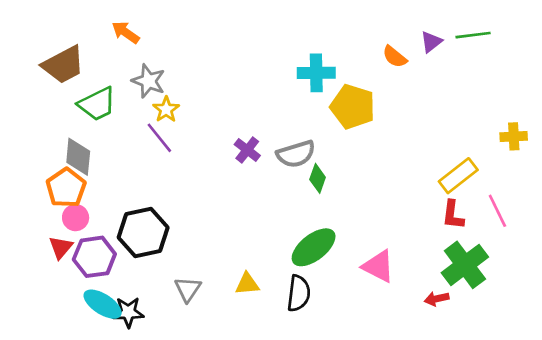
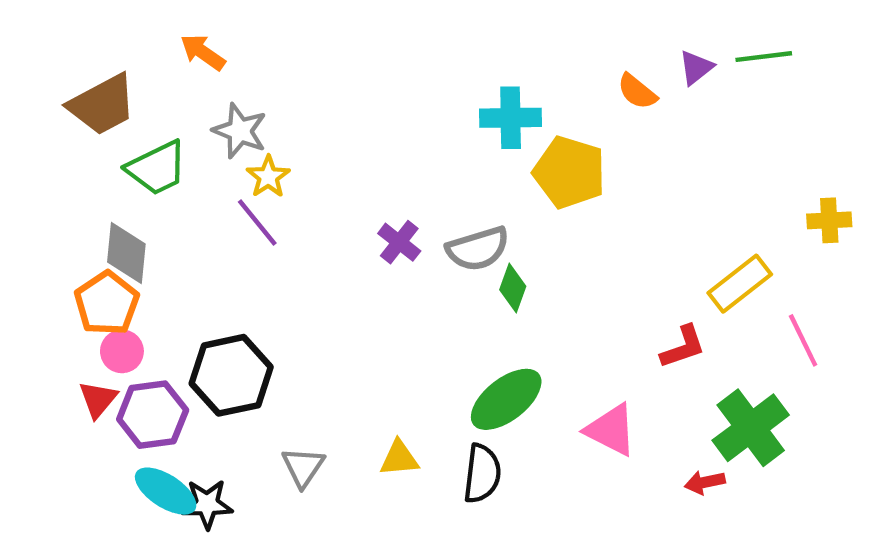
red L-shape: (453, 215) -> (683, 347), moved, turned -116

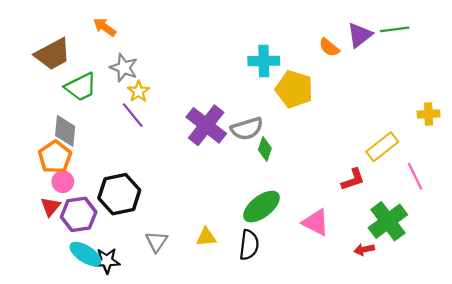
purple triangle: (696, 68) -> (360, 35), size x1.4
purple cross: (399, 242) -> (206, 125), size x1.8

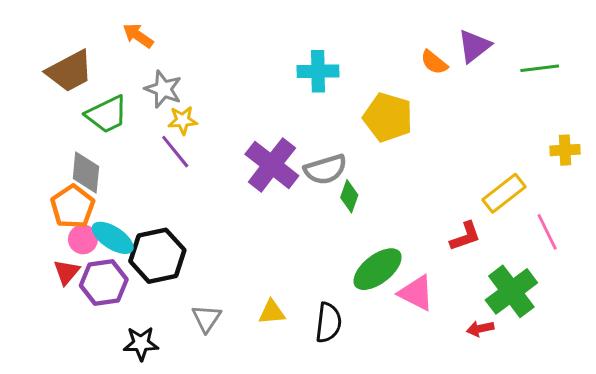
green line: (395, 29) -> (540, 68), moved
cyan cross: (264, 61) -> (318, 71), moved
yellow star: (138, 91) -> (183, 120), turned 30
green ellipse: (261, 207) -> (378, 269), moved
cyan ellipse: (85, 254) -> (113, 238), moved

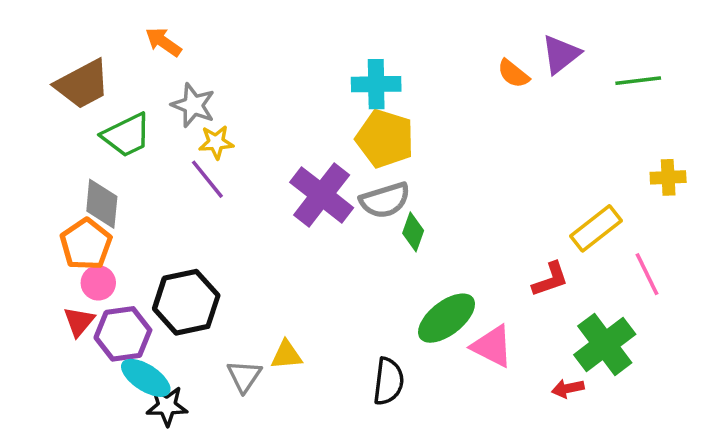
yellow pentagon: (388, 117) -> (385, 139), moved
cyan ellipse: (113, 238) -> (146, 378), moved
yellow triangle: (272, 312) -> (286, 355), moved

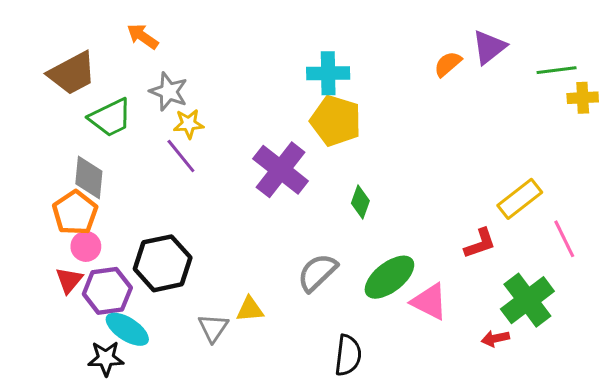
orange semicircle: (513, 74) -> (448, 64), turned 100
yellow cross: (668, 177) -> (583, 98), moved
gray semicircle: (385, 200) -> (317, 273), moved, turned 153
black semicircle: (388, 381) -> (348, 355), moved
black star: (167, 406) -> (106, 358), moved

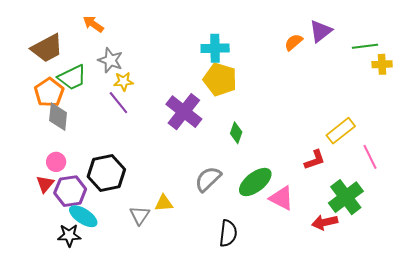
orange pentagon: (75, 213) -> (49, 92), moved
red arrow: (495, 338) -> (325, 222), size x1.4

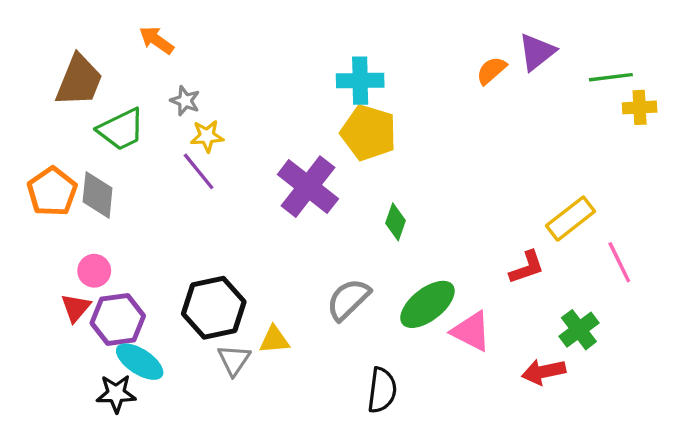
brown trapezoid: (47, 48) -> (79, 81), turned -40
gray star: (110, 60) -> (185, 101), size x0.7
orange pentagon: (49, 92) -> (52, 192), moved
black hexagon: (106, 173) -> (214, 308), moved
green cross: (346, 197) -> (579, 330), size x0.7

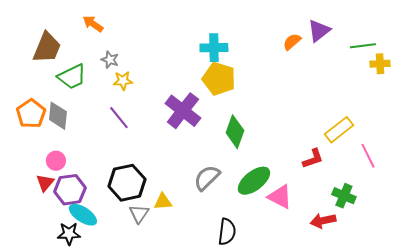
purple line: (199, 171) -> (119, 118), moved
green diamond: (395, 222) -> (235, 132), size x1.5
green cross: (579, 330) -> (344, 196), turned -30

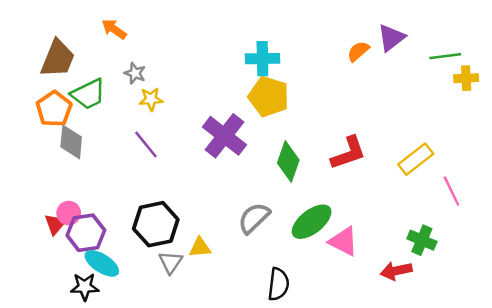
orange pentagon: (31, 114) -> (54, 109), moved
red L-shape: (313, 159) -> (348, 153), moved, size x1.4
pink circle: (56, 161) -> (69, 213), moved

